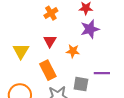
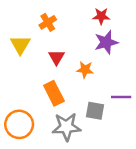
orange cross: (51, 13) -> (48, 22), moved
yellow triangle: (21, 51) -> (20, 45), moved

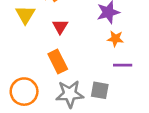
orange star: (85, 70) -> (115, 39), moved
gray square: (95, 111) -> (100, 90), moved

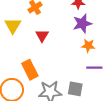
orange rectangle: (58, 61) -> (30, 70), moved

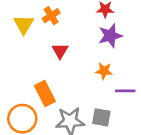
yellow triangle: (13, 25) -> (24, 24), moved
orange star: (88, 46) -> (104, 71), moved

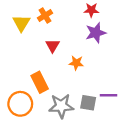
orange star: (104, 71) -> (76, 63), moved
purple line: (125, 91) -> (109, 95), moved

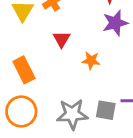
orange rectangle: (40, 82) -> (24, 70), moved

